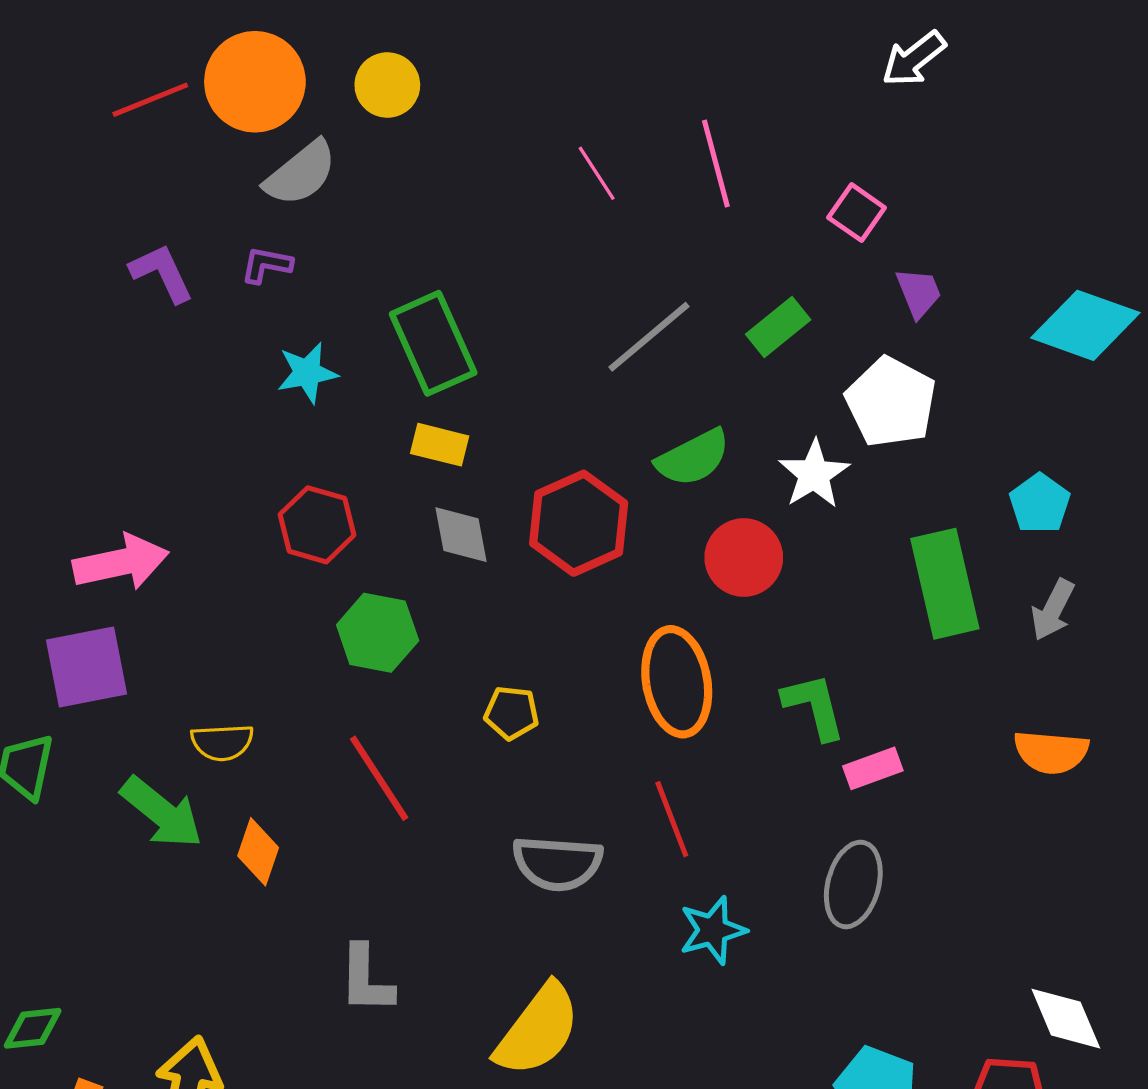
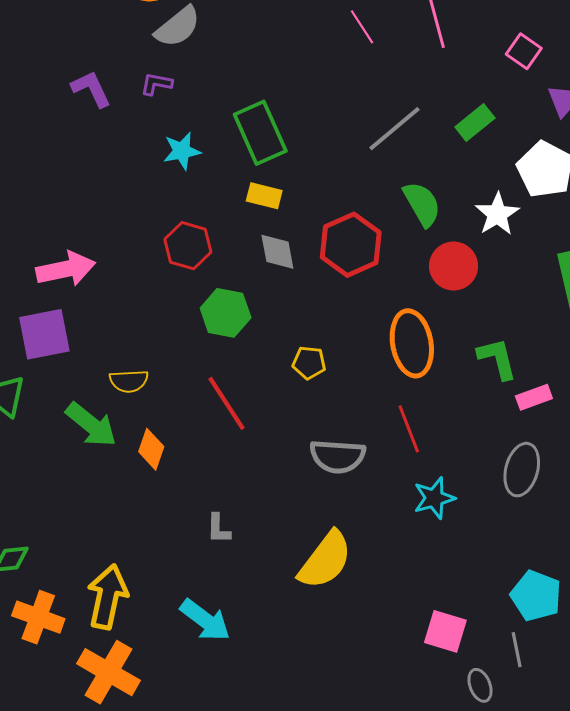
green semicircle: (693, 458) -> (422, 204), turned -93
gray L-shape: (366, 979) -> (218, 529), size x0.7

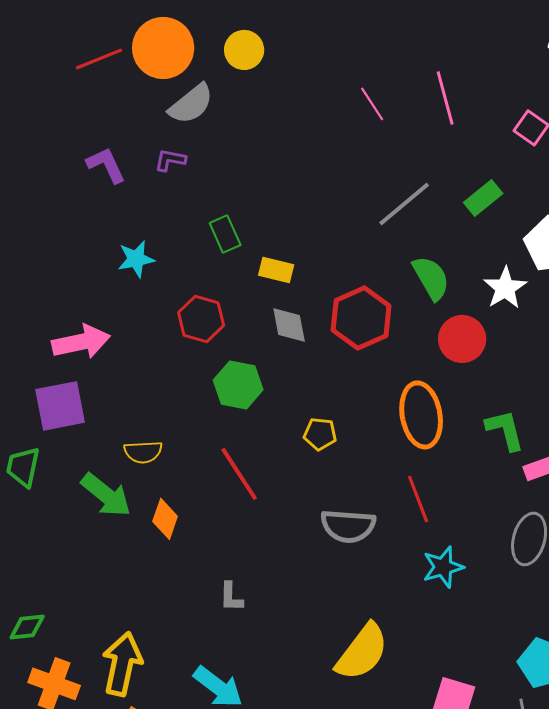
green rectangle: (260, 133) -> (225, 234), moved, size x0.6
cyan star: (182, 151) -> (136, 259), moved
yellow semicircle: (325, 560) -> (362, 652), moved

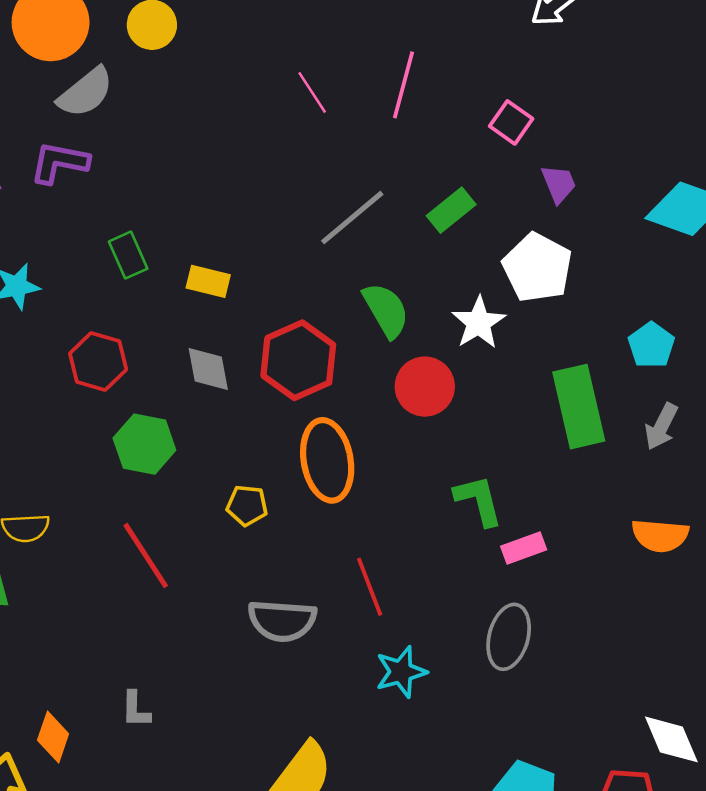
pink line: (445, 98) -> (403, 85), turned 30
purple L-shape: (170, 160) -> (59, 162), size x1.5
yellow rectangle: (276, 270) -> (208, 281), moved
orange ellipse: (421, 415) -> (327, 460), moved
orange diamond: (165, 519) -> (53, 737), moved

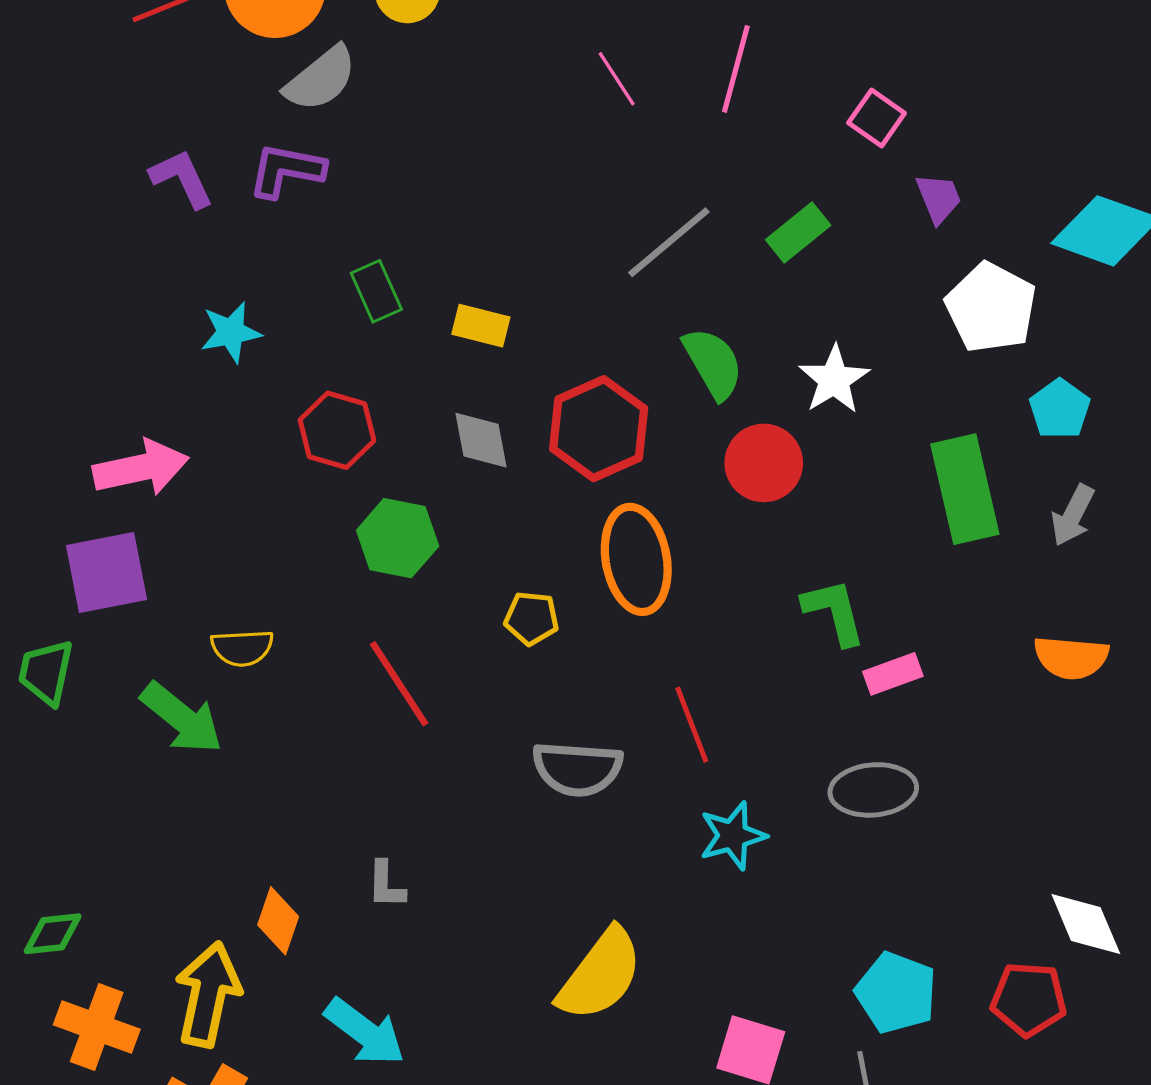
white pentagon: (537, 268) -> (991, 308), moved
gray ellipse: (509, 637) -> (873, 790), turned 70

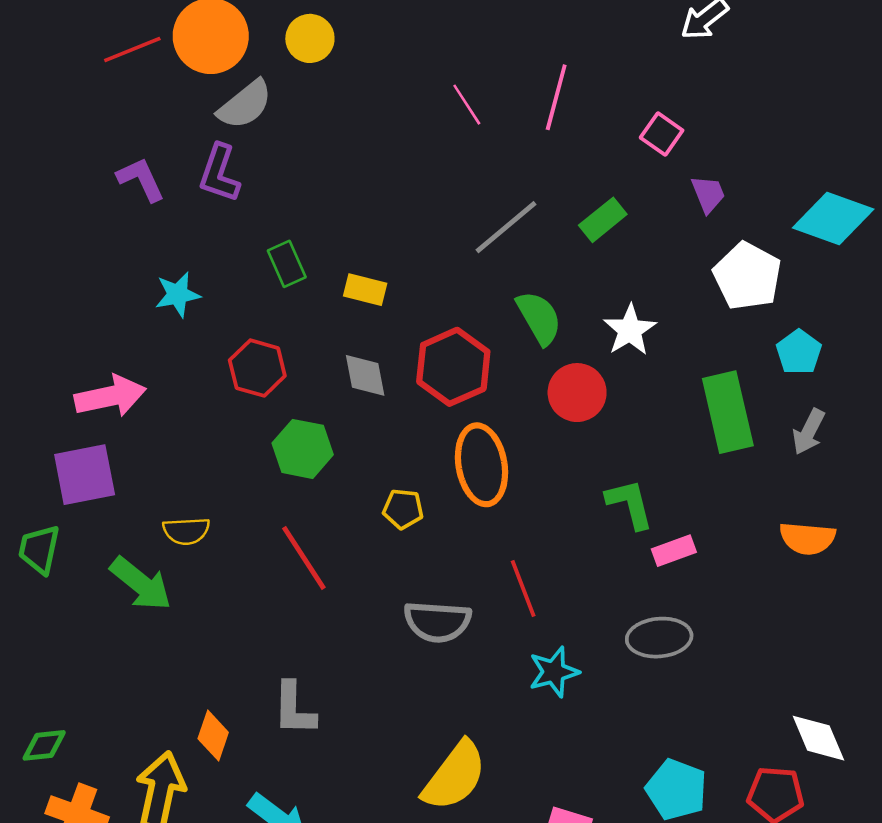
purple L-shape: (286, 170) -> (219, 173), turned -82
gray L-shape: (386, 885) -> (294, 709), size x1.5

